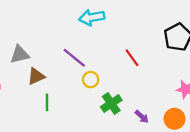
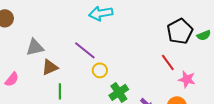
red line: (132, 58) -> (168, 62), moved

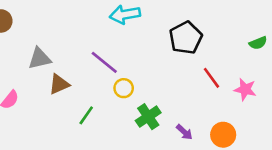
black pentagon: (180, 31) -> (186, 38), moved
pink star: (187, 79) -> (245, 89), moved
green line: (60, 91) -> (86, 115), moved, turned 35

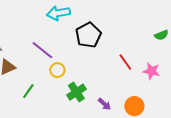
black pentagon: (186, 38) -> (88, 35), moved

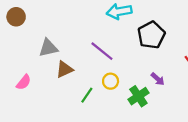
yellow circle: (57, 70) -> (111, 81), moved
purple arrow: (104, 104) -> (158, 79), moved

